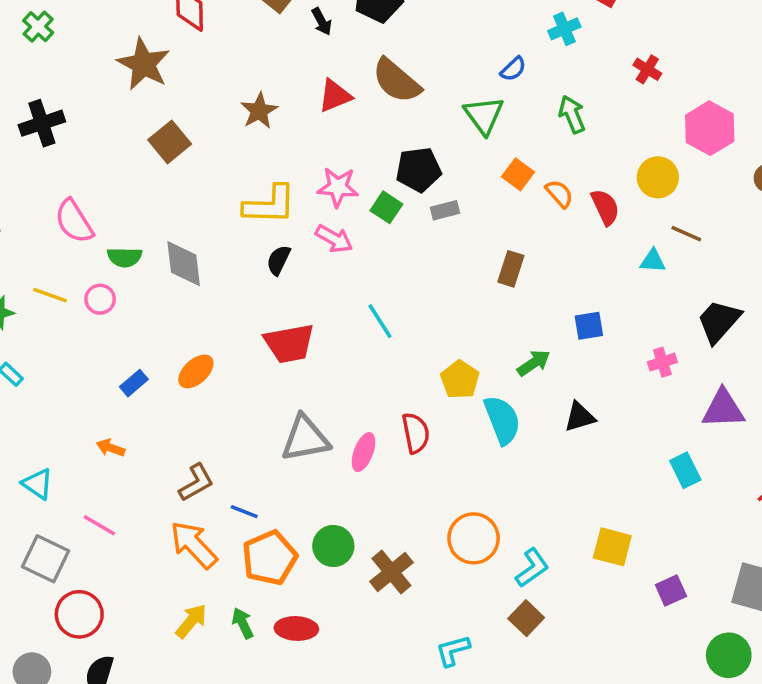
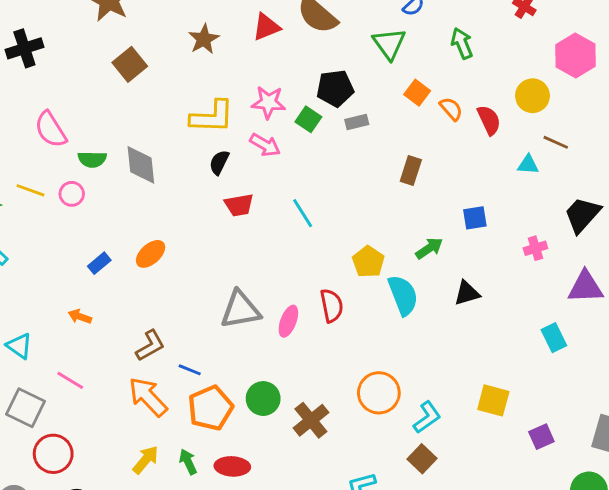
red trapezoid: (289, 343) -> (239, 205), moved, size x0.7

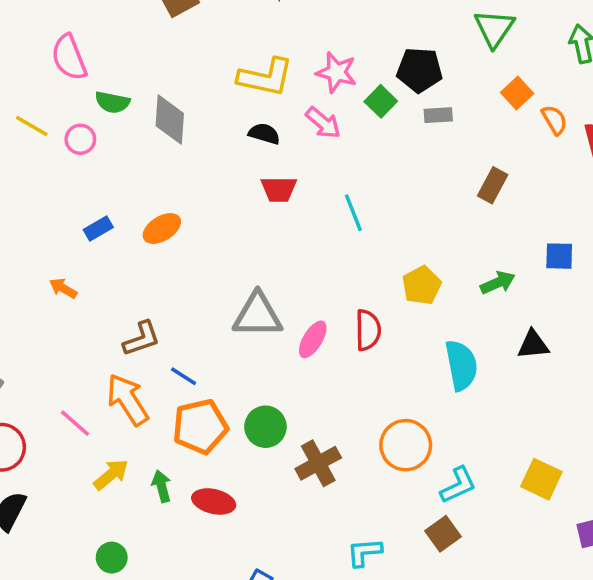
black semicircle: (219, 162) -> (264, 134), turned 70
cyan semicircle: (403, 295) -> (461, 365), moved
pink line: (70, 380) -> (75, 423), moved

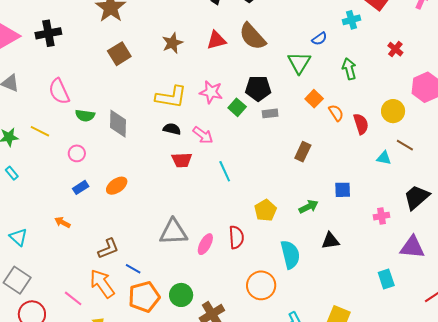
pink arrow: (323, 123) -> (203, 135), moved
pink circle: (80, 139) -> (77, 153), moved
orange circle: (406, 445) -> (261, 285), moved

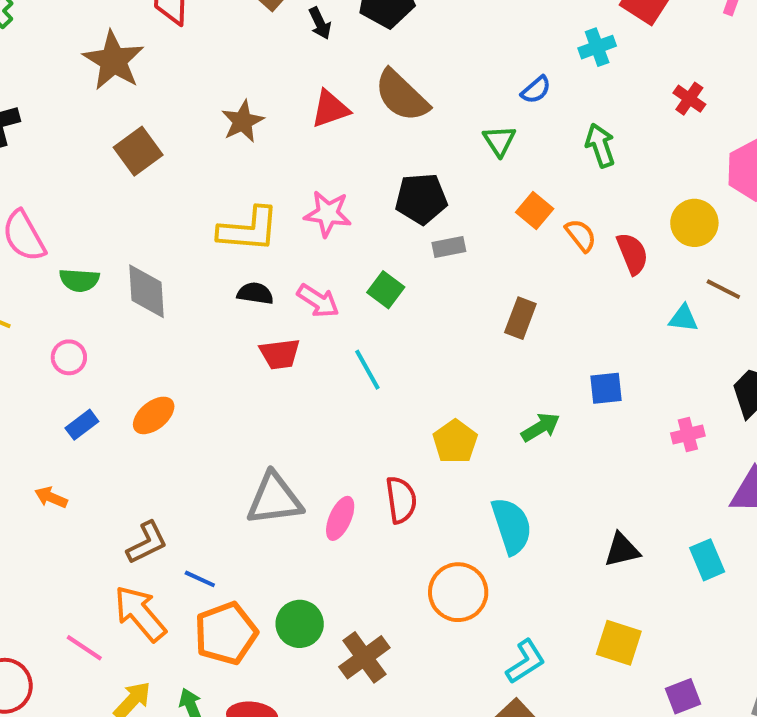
green triangle: (299, 63) -> (499, 141), size x0.7
green square: (237, 107) -> (386, 290), moved
black triangle: (330, 241) -> (622, 550), moved

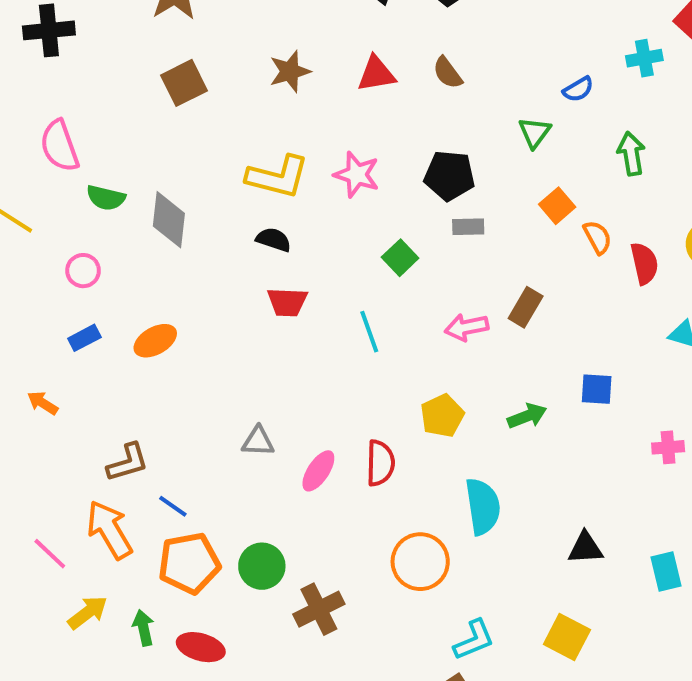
brown semicircle: (402, 96) -> (448, 73), size x0.6
pink arrow: (318, 301) -> (466, 327), moved, turned 126
gray triangle: (274, 499) -> (258, 441), size x0.6

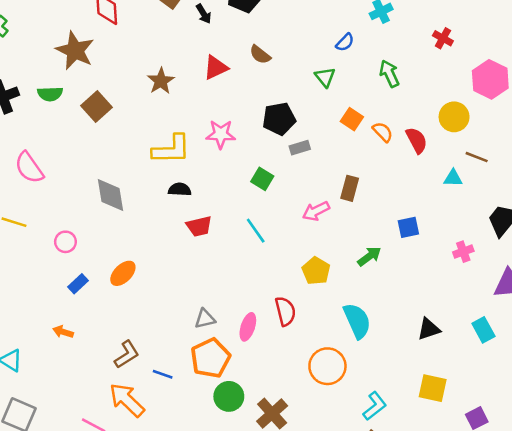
green semicircle: (106, 198) -> (50, 94), moved
orange pentagon: (189, 563) -> (210, 358), moved

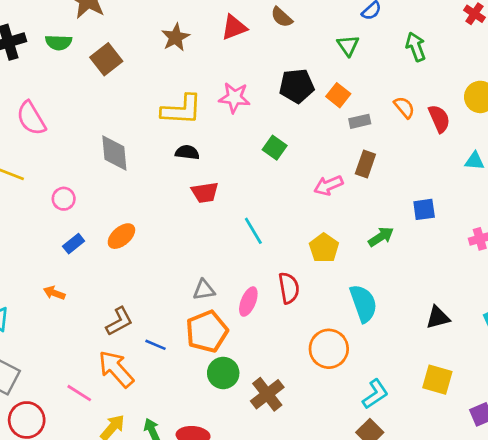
orange square: (352, 119) -> (338, 95), moved
gray rectangle: (300, 148) -> (360, 121), moved
cyan line: (256, 231) -> (253, 231), moved

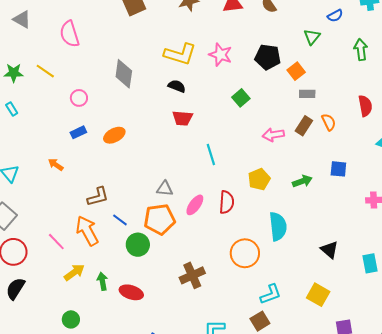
orange semicircle: (404, 107) -> (329, 122), moved
black triangle: (438, 317) -> (329, 250), turned 42
green circle: (223, 373) -> (138, 245), moved

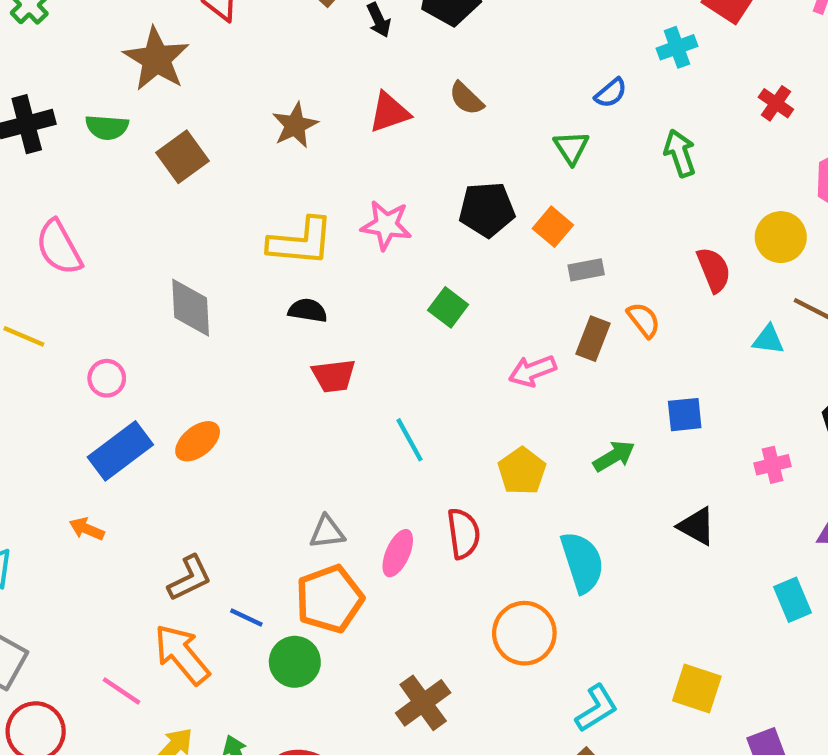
blue rectangle: (78, 132) -> (120, 451), size x1.8
black triangle: (329, 250) -> (697, 526), moved

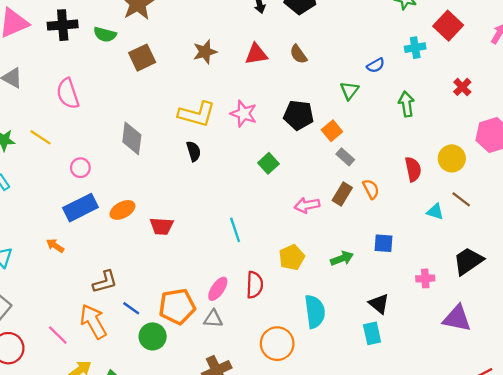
gray rectangle: (586, 270) -> (345, 157), turned 42
black semicircle: (308, 310) -> (194, 151), turned 54
red trapezoid: (334, 376) -> (162, 226), moved
gray triangle: (327, 532) -> (213, 319), moved
cyan rectangle: (792, 600) -> (372, 333), moved

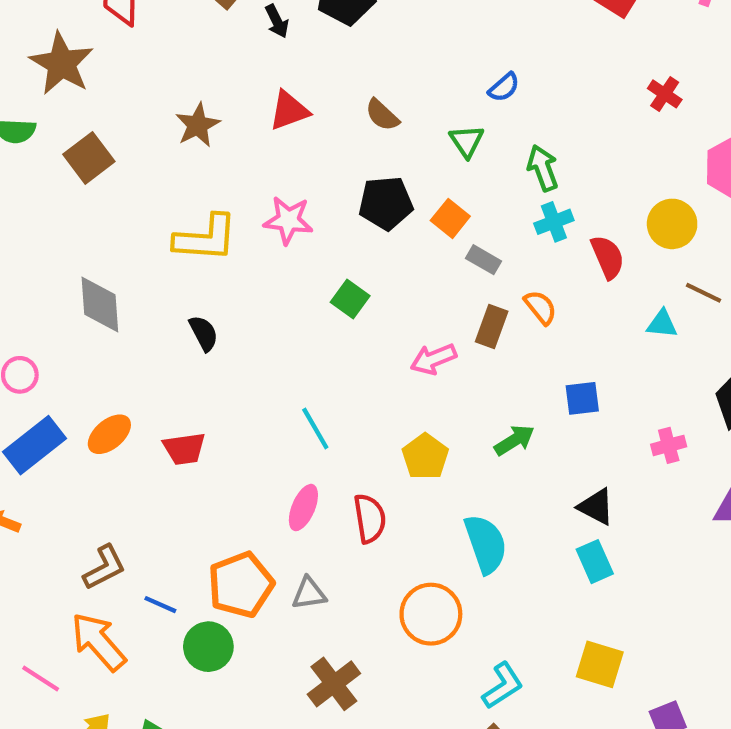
cyan cross: (415, 48) -> (554, 222), moved
brown semicircle: (298, 54) -> (382, 115), moved
green arrow: (406, 104) -> (543, 168), moved
black semicircle: (194, 151) -> (204, 333), moved
pink ellipse: (218, 289) -> (303, 508), moved

